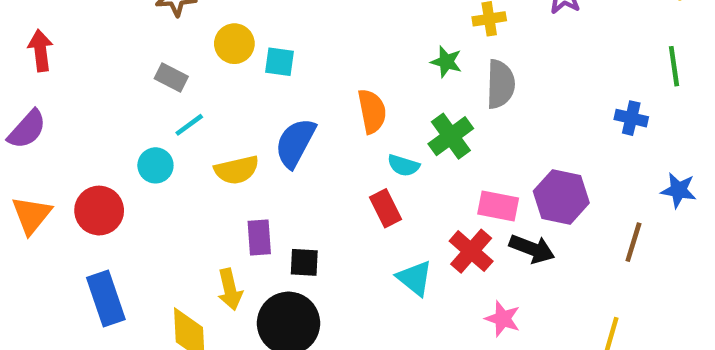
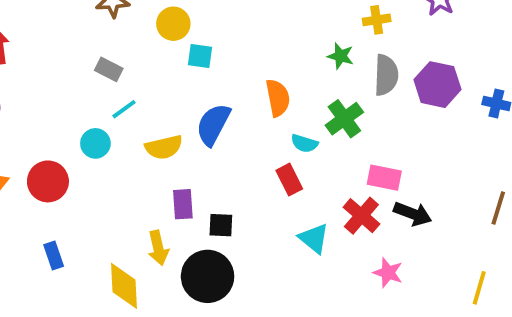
yellow circle: (234, 44) -> (173, 24), moved
purple hexagon: (561, 197) -> (437, 85), moved
blue rectangle: (106, 298) -> (54, 256), size x0.6

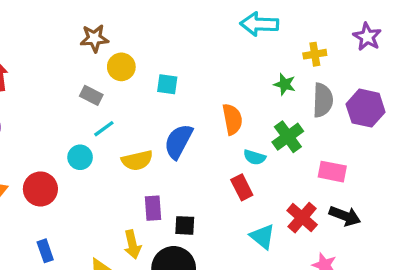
yellow circle: (173, 24) -> (121, 67), moved
pink rectangle: (384, 178) -> (332, 172), moved

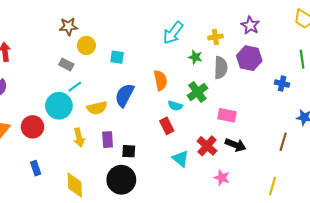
cyan arrow: (259, 24) -> (173, 33), moved, turned -55
purple hexagon: (366, 108) -> (249, 58), moved
cyan circle: (80, 157) -> (59, 106), size x1.6
yellow arrow: (132, 245) -> (79, 137), moved

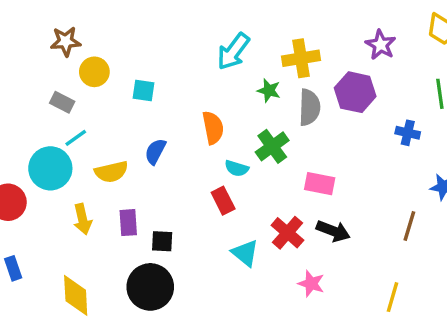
purple star: (250, 25) -> (381, 45), moved
yellow cross: (215, 37) -> (301, 58), size x1.5
blue semicircle: (124, 95) -> (155, 151), size x0.7

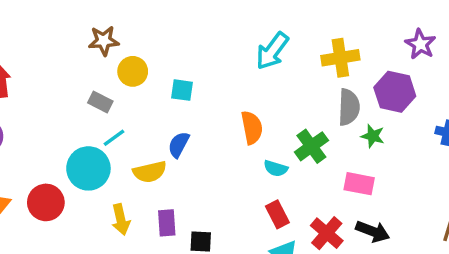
green star: (269, 90) -> (373, 136), moved
blue semicircle: (155, 151) -> (179, 145), moved
red rectangle: (223, 201) -> (277, 214), moved

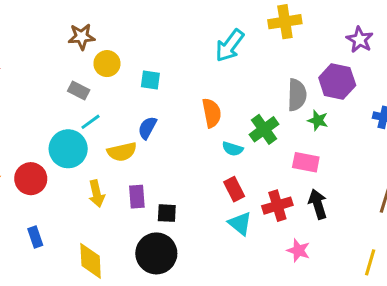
yellow cross: (340, 58) -> (285, 22), moved
black arrow: (373, 231) -> (318, 204), turned -128
red cross: (327, 233) -> (277, 206), turned 32

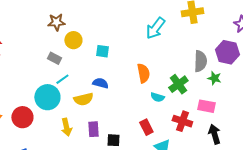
blue semicircle: (147, 128) -> (100, 83), turned 77
red rectangle: (234, 189) -> (146, 127), moved
red cross: (277, 206) -> (182, 121), moved, turned 36

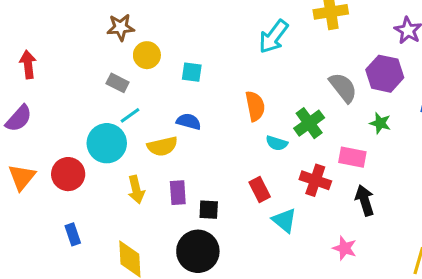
gray semicircle: (200, 61) -> (343, 88), turned -40
green star: (214, 78) -> (380, 123), moved

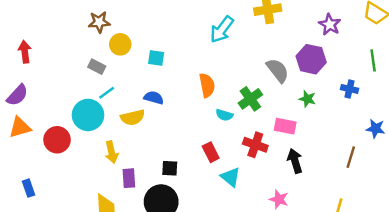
orange triangle: (22, 177) -> (20, 127), moved, turned 35
purple rectangle: (178, 193) -> (129, 178), moved
blue rectangle: (73, 234) -> (29, 188), moved

